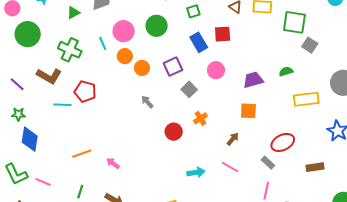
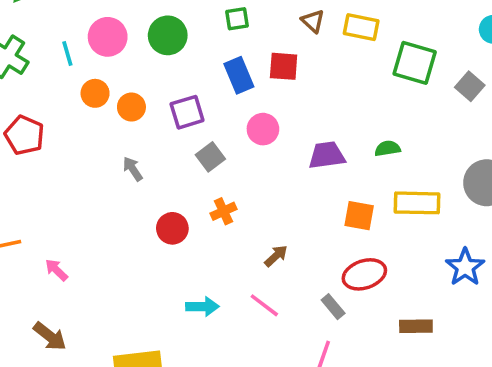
gray square: (310, 45) -> (470, 86), moved
orange circle: (125, 56) -> (95, 93), moved
orange square: (248, 111) -> (359, 216), moved

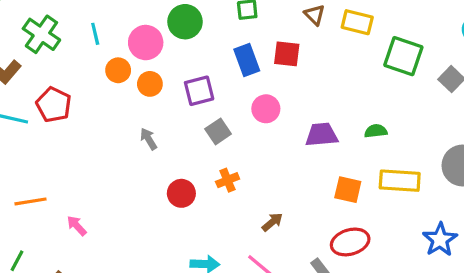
pink circle: (108, 37) -> (146, 43), moved

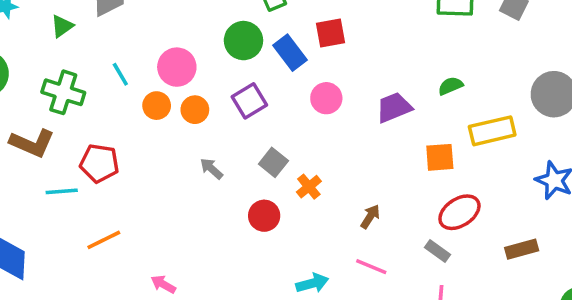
green circle: (185, 22) -> (243, 41), moved
gray square: (218, 131) -> (273, 162), moved
orange line: (30, 201) -> (104, 240), moved

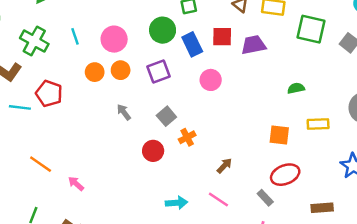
orange circle: (157, 106) -> (95, 72), moved
purple trapezoid: (394, 107) -> (254, 45), moved
yellow rectangle: (492, 131) -> (318, 124), size x0.7
orange line: (104, 240) -> (41, 164), moved, turned 50

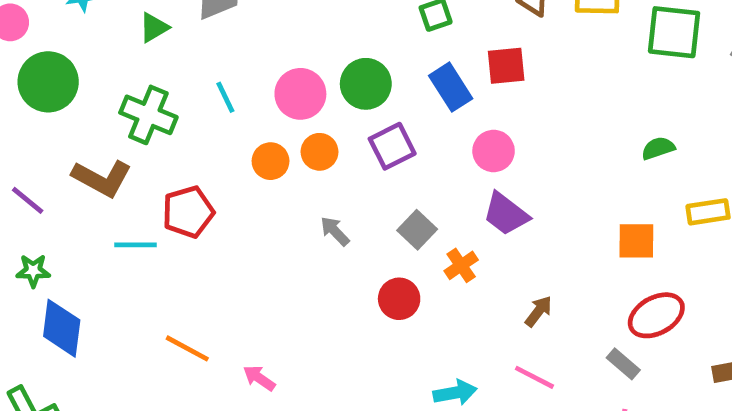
green circle: (163, 30) -> (366, 84), moved
purple trapezoid: (254, 45) -> (506, 214), moved, turned -125
red pentagon: (49, 93) -> (188, 212), turned -30

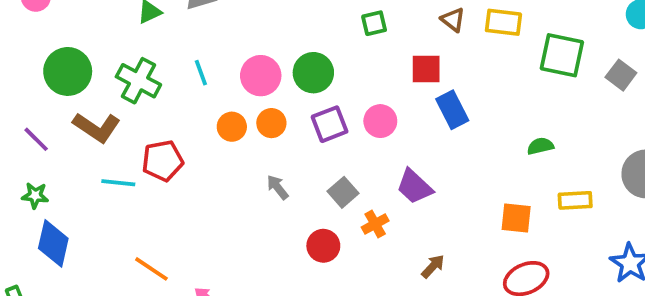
green circle: (48, 82) -> (68, 71), moved
blue rectangle: (451, 87) -> (452, 110), moved
pink circle: (494, 151) -> (380, 121), moved

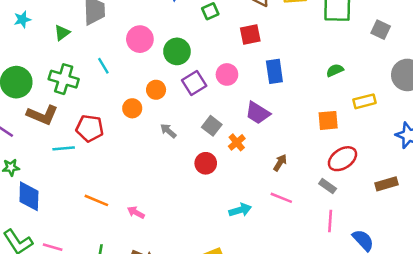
gray square: (621, 75) -> (381, 30), moved
pink circle: (261, 76) -> (140, 39), moved
blue rectangle: (452, 110) -> (274, 71), moved, turned 30
orange circle: (232, 127) -> (132, 108), moved
red pentagon: (163, 161) -> (90, 128), turned 30

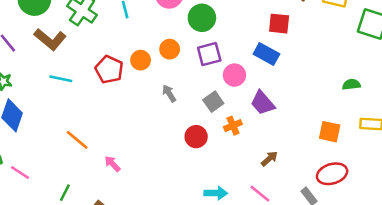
blue rectangle: (274, 71) -> (266, 54), moved, turned -70
pink circle: (227, 74) -> (234, 75), moved
red pentagon: (90, 128) -> (109, 69), moved

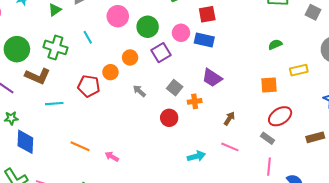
pink circle: (234, 75) -> (181, 33), moved
orange cross: (233, 126) -> (195, 101), turned 32

